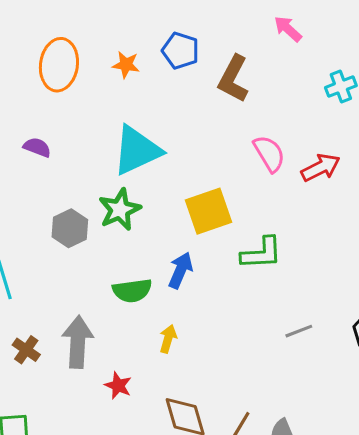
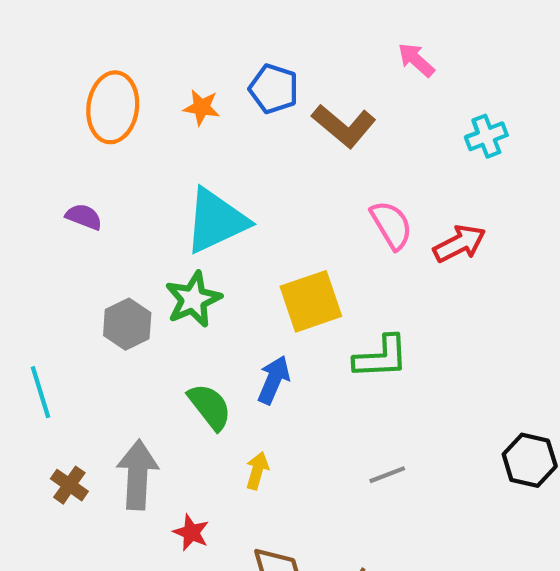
brown L-shape: (233, 79) -> (344, 126), turned -78
green semicircle: (132, 291) -> (210, 407), turned -120
gray line: (299, 331) -> (387, 475), moved

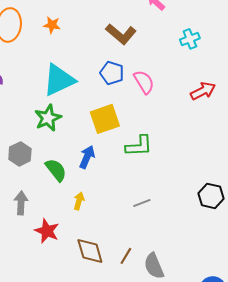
blue pentagon: (274, 89) -> (112, 73), moved
red arrow: (459, 244) -> (203, 91), moved
gray hexagon: (127, 324) -> (20, 154), moved
gray arrow: (138, 475) -> (21, 203), size x0.7
red star: (191, 533) -> (47, 231), size x1.4

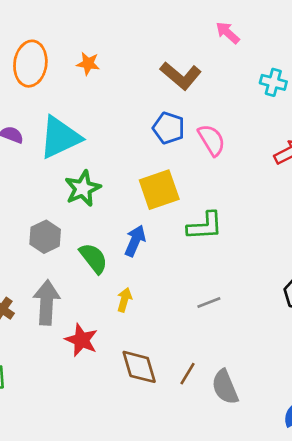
cyan cross: (190, 39) -> (273, 82), turned 36
cyan triangle: (59, 80) -> (60, 137), moved
gray arrow: (21, 203) -> (47, 302), size x1.4

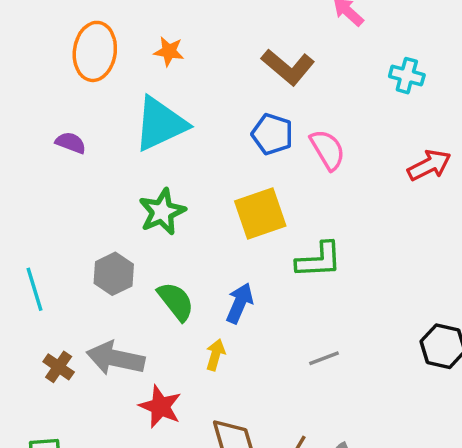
cyan triangle: (60, 137) -> (160, 124), moved
blue arrow: (135, 241) -> (240, 303), moved
gray arrow: (47, 302) -> (115, 358), turned -81

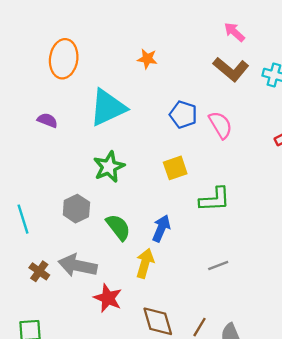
orange star: (169, 51) -> (147, 59), moved
brown L-shape: (288, 67) -> (231, 69), moved
yellow square: (260, 213) -> (175, 168), size x0.7
yellow arrow: (215, 355) -> (145, 263), size x1.4

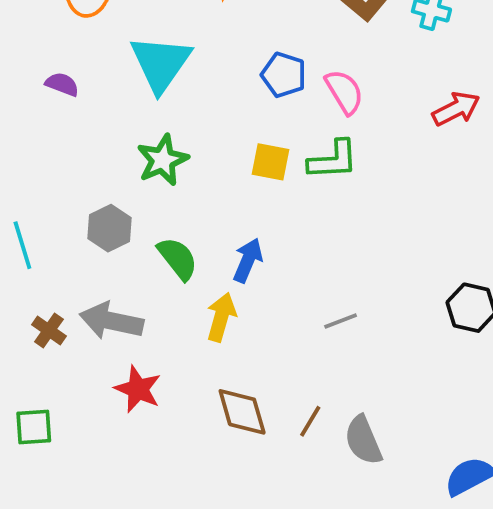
cyan triangle: (108, 108) -> (161, 63), turned -30
yellow square: (175, 168) -> (270, 162), turned 30
green L-shape: (215, 199) -> (333, 160), moved
red star: (108, 298) -> (138, 389), moved

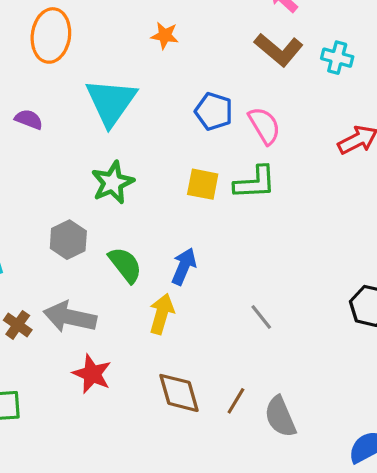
gray line: (341, 321) -> (261, 317), turned 72

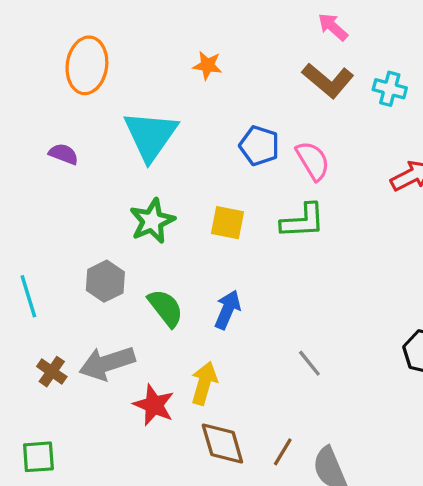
yellow square: (203, 184) -> (227, 223), moved
yellow arrow: (162, 314) -> (204, 383), moved
gray arrow: (70, 317) -> (107, 363), turned -30
red star: (92, 374) -> (154, 405), moved

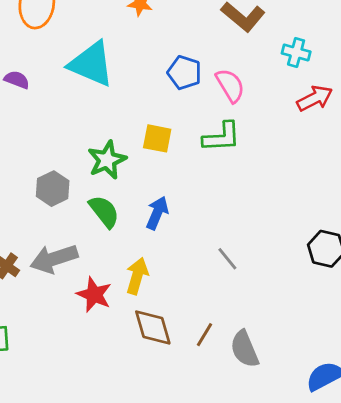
cyan cross: (390, 89) -> (296, 53), moved
cyan triangle: (151, 136) -> (91, 64), turned -42
green star: (152, 221) -> (107, 160), moved

